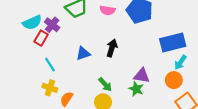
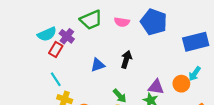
blue rectangle: (173, 42) -> (196, 42), moved
cyan line: (50, 65) -> (56, 79), moved
orange circle: (174, 80) -> (181, 84), moved

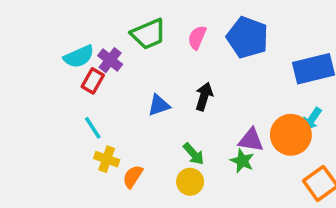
pink semicircle: (122, 22) -> (197, 37), turned 104
orange circle: (181, 84) -> (291, 135), size x1.5

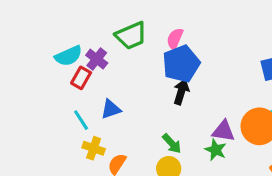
blue pentagon: (247, 37) -> (181, 64), moved, turned 30
blue triangle: (159, 105) -> (111, 109), moved

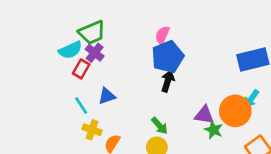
green trapezoid: (131, 36) -> (92, 32), moved
green star: (216, 150) -> (214, 130), moved

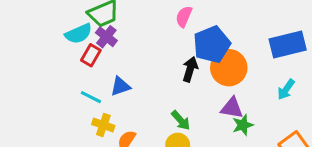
blue pentagon: (168, 57) -> (212, 44), moved
cyan line: (81, 105) -> (91, 97), turned -30
orange circle: (235, 111) -> (229, 68), moved
green star: (214, 130) -> (243, 125), turned 30

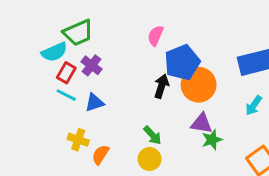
purple cross: (106, 37) -> (92, 65), moved
cyan line: (91, 97) -> (66, 95), moved

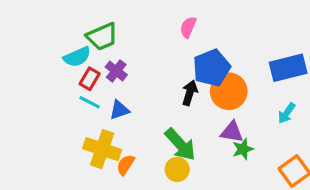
pink semicircle: (155, 36) -> (188, 27), moved
green arrow: (152, 135) -> (180, 144), size x1.6
yellow cross: (78, 140) -> (102, 149), size x1.6

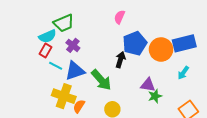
red rectangle: (90, 79) -> (46, 50), moved
orange circle: (229, 91) -> (161, 49), moved
blue triangle: (119, 110) -> (75, 71), size x1.5
green arrow: (180, 144) -> (101, 80), moved

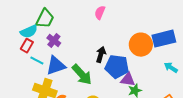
green trapezoid: (64, 23) -> (45, 19), turned -40
blue pentagon: (135, 43) -> (117, 67), moved, turned 30
cyan arrow: (183, 73) -> (171, 68), moved, turned 88

